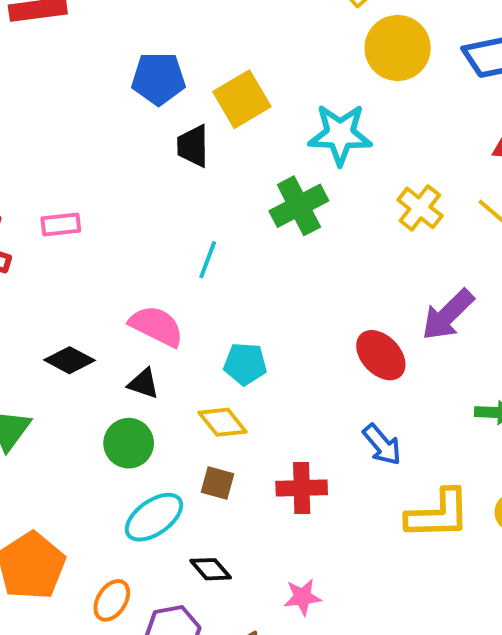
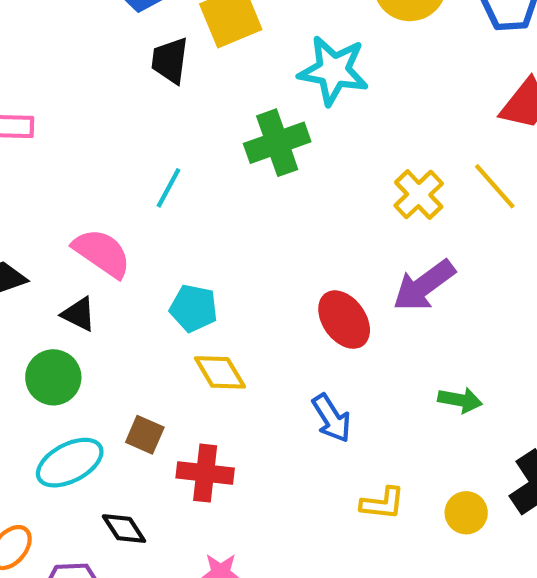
yellow cross: (420, 208) -> (419, 195), moved
yellow diamond: (222, 422) -> (220, 372), moved
red cross: (302, 488) -> (205, 473), moved
yellow L-shape: (438, 514) -> (383, 503), size x0.6

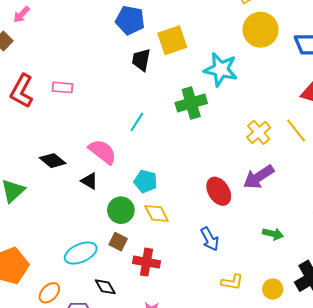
green circle: (53, 377) -> (121, 210), moved

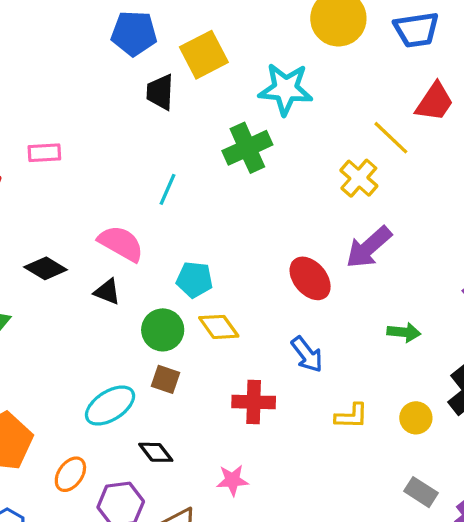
yellow line: (296, 131) -> (391, 138), moved
red cross: (146, 262) -> (254, 402), moved

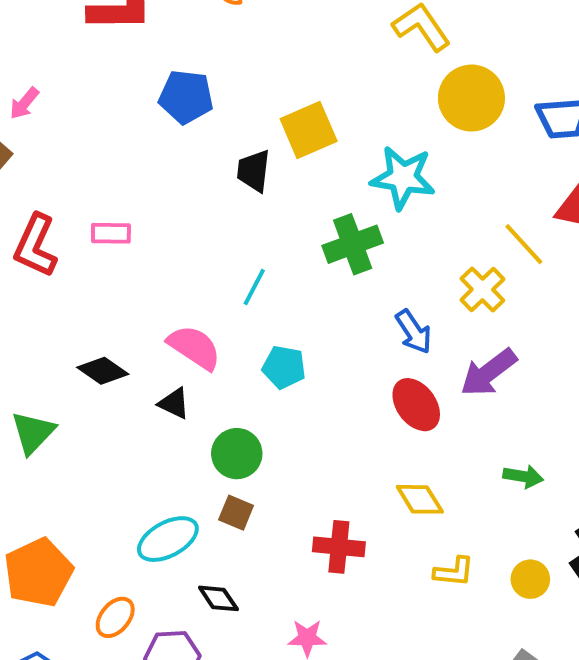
blue pentagon: (134, 33) -> (186, 97), moved
cyan pentagon: (194, 280) -> (284, 367), moved
yellow diamond: (219, 327) -> (420, 499), moved
blue arrow: (307, 354) -> (414, 332), moved

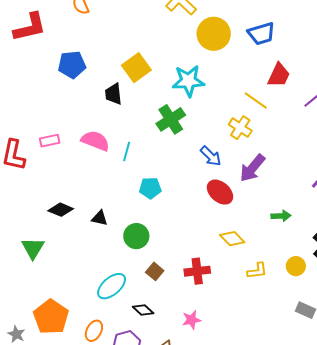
pink semicircle: (194, 347) -> (95, 141), moved
brown square: (236, 513) -> (155, 271), moved, turned 30

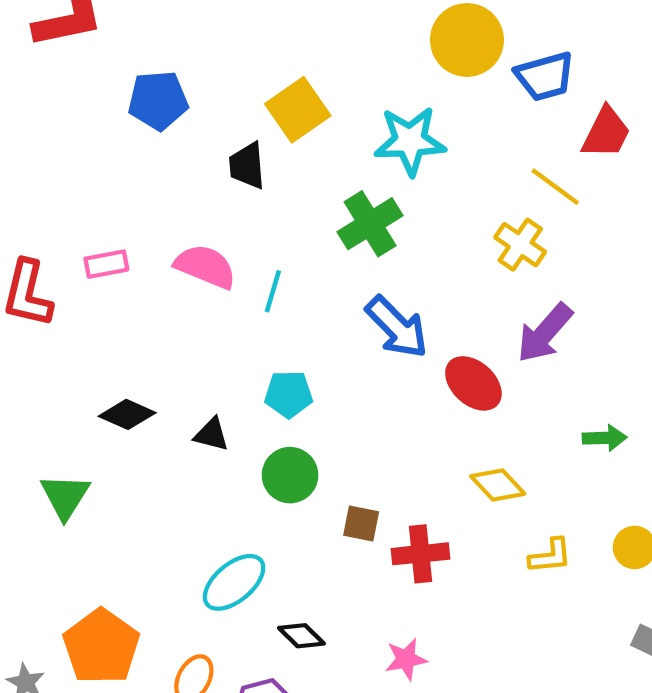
blue trapezoid: (261, 34) -> (545, 76), moved
blue arrow: (211, 156) -> (397, 327), moved, size x1.4
cyan pentagon: (150, 188) -> (289, 394), moved
brown square: (155, 271) -> (361, 523), moved, turned -30

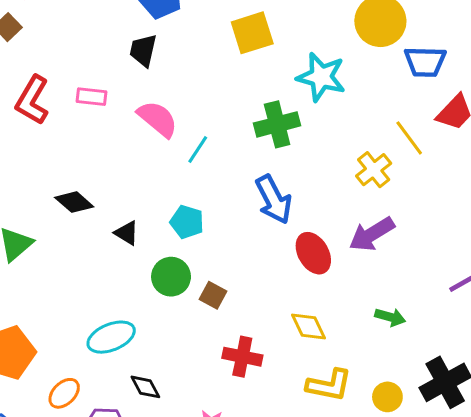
black trapezoid: (247, 166) -> (143, 50), moved
brown square: (361, 523) -> (213, 295), moved
yellow L-shape: (550, 556) -> (329, 385), size x1.4

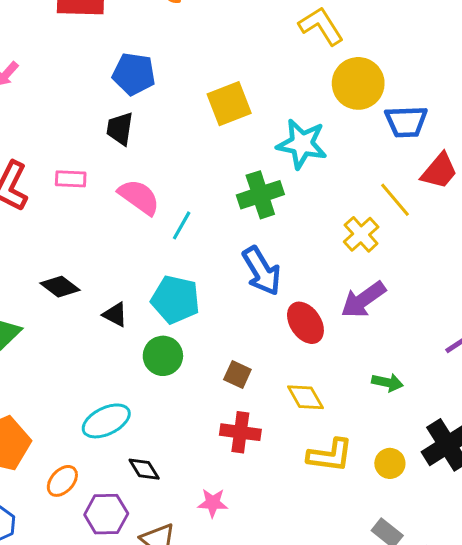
cyan pentagon: (187, 222) -> (175, 299), size x1.4
brown square: (213, 295) -> (237, 375), moved

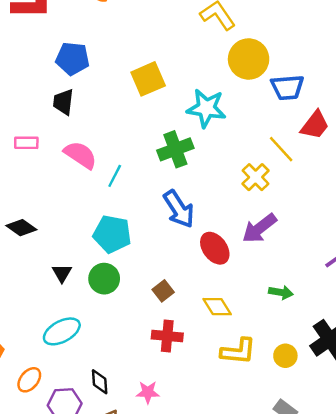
black triangle: (115, 315) -> (62, 273), moved, turned 35
brown square: (237, 375) -> (163, 291), turned 30
black diamond: (144, 469) -> (100, 382), moved, turned 30

